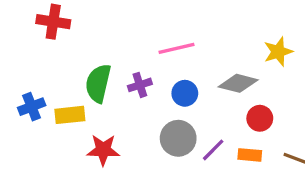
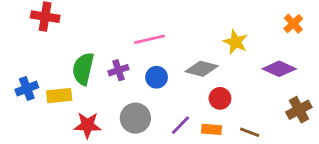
yellow star: (278, 52) -> (235, 42), turned -30
gray circle: (178, 138) -> (135, 118), moved

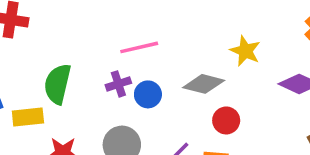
purple cross: (118, 70) -> (118, 84), moved

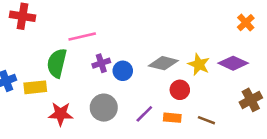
pink line: (139, 47) -> (82, 37), moved
yellow star: (245, 51) -> (199, 64), moved

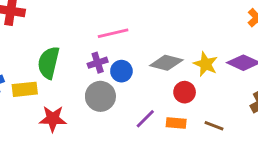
pink line: (82, 37) -> (113, 33), moved
gray circle: (104, 108) -> (100, 96), moved

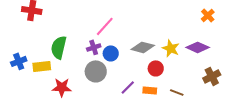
pink line: (113, 33) -> (105, 26), turned -35

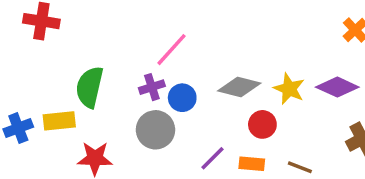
blue cross: (19, 61) -> (18, 128), moved

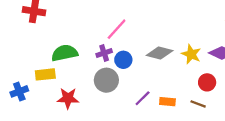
green semicircle: (90, 87) -> (65, 53), turned 65
red circle: (262, 124) -> (207, 82), moved
blue cross: (18, 128) -> (19, 91), moved

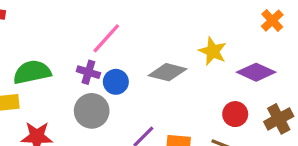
purple cross: (104, 53) -> (88, 72), turned 35
yellow star: (191, 54) -> (213, 51), moved

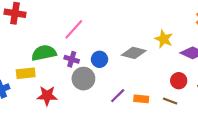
pink line: (106, 38) -> (74, 29), moved
purple cross: (88, 72) -> (72, 59), moved

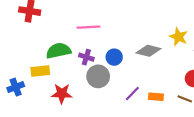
pink line: (74, 29) -> (88, 27), turned 45

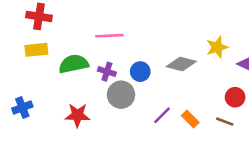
yellow star: (178, 37) -> (217, 47), turned 30
yellow rectangle: (40, 71) -> (36, 50), moved
orange rectangle: (156, 97) -> (190, 119), turned 40

